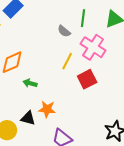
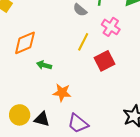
pink cross: (93, 47) -> (111, 27), size x0.7
black triangle: (28, 118) -> (42, 119), moved

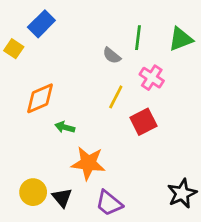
orange star: (62, 93) -> (88, 163), size x1.4
black triangle: (42, 119) -> (62, 198), turned 35

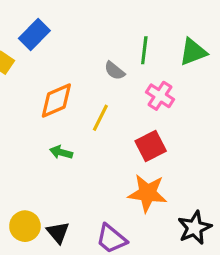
yellow line: (116, 97) -> (100, 118), moved
orange diamond: (40, 98) -> (56, 101), moved
orange star: (88, 163) -> (147, 193), moved

